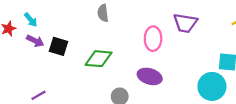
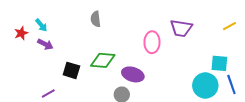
gray semicircle: (103, 13) -> (96, 19), moved
black square: (59, 46) -> (71, 70), moved
purple ellipse: (150, 76) -> (133, 74), moved

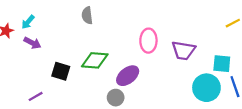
cyan arrow: (41, 25) -> (28, 22), turned 80
purple trapezoid: (181, 28) -> (183, 50), moved
purple ellipse: (133, 74) -> (128, 76), turned -55

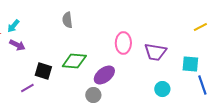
cyan circle: (206, 88) -> (162, 89), moved, size x0.6
purple line: (36, 96) -> (27, 88), moved

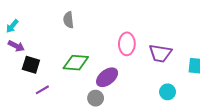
black square: (43, 71) -> (31, 65), moved
purple line: (27, 88) -> (42, 90), moved

